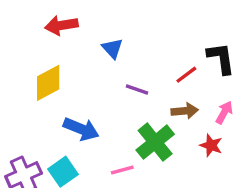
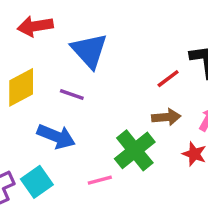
blue triangle: (112, 48) -> (89, 51), size x1.6
purple line: (137, 89) -> (72, 94), moved

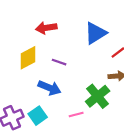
red arrow: (35, 26) -> (46, 28), moved
blue triangle: (89, 51) -> (95, 33), moved, turned 40

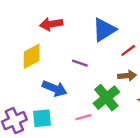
purple line: (59, 62) -> (80, 63), moved
cyan square: (38, 116) -> (42, 118), turned 30

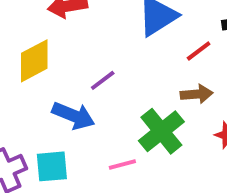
purple line: (80, 63) -> (103, 80), moved, turned -56

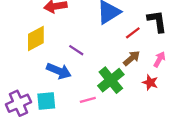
purple line: (103, 80) -> (76, 50), turned 70
brown arrow: (197, 94) -> (132, 58), turned -36

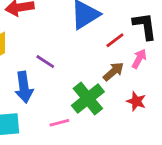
pink arrow: (159, 59) -> (139, 59), moved
blue arrow: (59, 71) -> (24, 87), turned 60

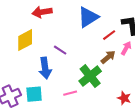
red star: (136, 101) -> (124, 98), moved

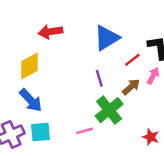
purple line: (60, 50) -> (99, 78), moved, turned 40
blue arrow: (45, 68) -> (31, 100), moved, turned -35

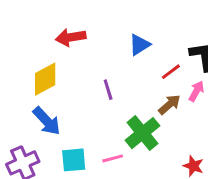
blue triangle: (107, 38) -> (140, 45), size x0.7
purple line: (99, 78) -> (108, 90), moved
cyan square: (41, 132) -> (74, 160), moved

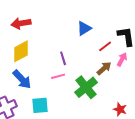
red arrow: (71, 37) -> (21, 23), moved
pink line: (113, 158) -> (58, 76), moved

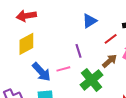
purple line: (63, 58) -> (78, 51), moved
blue arrow: (22, 79) -> (41, 72), moved

